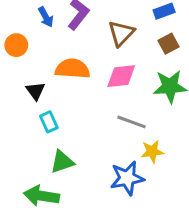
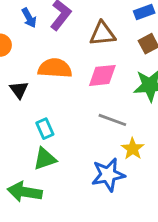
brown triangle: (121, 33) -> (102, 34), turned 40
cyan rectangle: (49, 122) -> (45, 129), moved
yellow star: (152, 151) -> (133, 149), turned -30

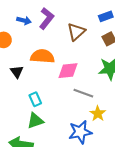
blue arrow: (29, 18) -> (24, 20), turned -48
brown triangle: (102, 34) -> (76, 32), turned -36
pink diamond: (102, 75) -> (68, 71), moved

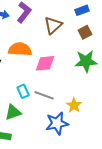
gray line: (83, 93) -> (44, 95), moved
cyan rectangle: (35, 99) -> (23, 91), moved

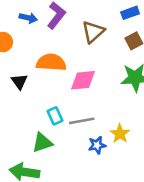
gray line: (44, 95) -> (82, 121), turned -30
blue star: (57, 123) -> (97, 145), moved, size x0.6

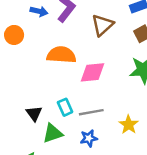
black triangle: (19, 82) -> (34, 113), moved
blue star: (97, 145) -> (89, 138), moved

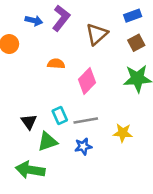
orange semicircle: (61, 55) -> (56, 64), size x0.6
pink diamond: (92, 72) -> (87, 81), turned -40
yellow star: (129, 125) -> (123, 133), turned -30

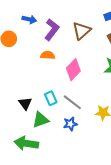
purple L-shape: (61, 18) -> (52, 30), moved
gray line: (86, 120) -> (72, 102), turned 48

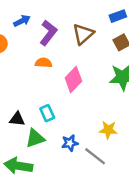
blue arrow: (29, 19) -> (22, 21), turned -40
gray line: (72, 102) -> (95, 156), moved
black triangle: (25, 103) -> (17, 119), turned -48

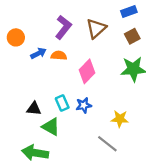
blue arrow: (22, 21) -> (38, 53), moved
green triangle: (35, 138) -> (51, 127), turned 48
blue star: (70, 143) -> (84, 105), moved

